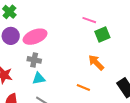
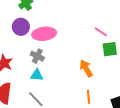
orange arrow: (96, 63) -> (86, 68), moved
orange line: (83, 88) -> (89, 97), moved, turned 48

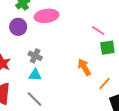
pink ellipse: (44, 34) -> (47, 16), moved
orange line: (89, 97) -> (105, 83), moved, turned 48

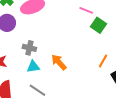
green square: (107, 48) -> (99, 25), turned -35
orange arrow: (84, 67) -> (59, 62), moved

